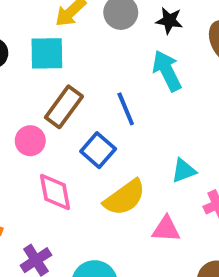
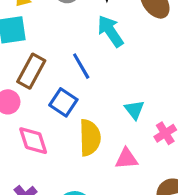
cyan triangle: (184, 171) -> (134, 110), turned -40
yellow semicircle: (125, 198) -> (90, 138), turned -48

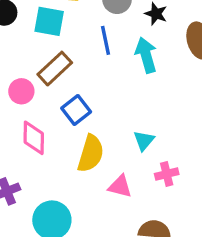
blue line: (81, 66) -> (105, 40), moved

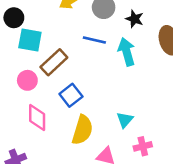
cyan square: (49, 21) -> (30, 40), moved
blue line: (105, 40) -> (94, 40), turned -65

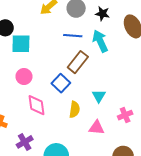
brown rectangle: (54, 62) -> (78, 62), moved
cyan triangle: (125, 120) -> (99, 96), moved
yellow semicircle: (82, 130) -> (74, 109), size x0.7

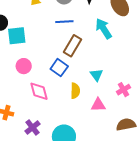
cyan arrow: (100, 41) -> (104, 29), moved

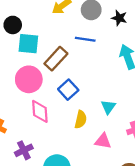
brown rectangle: (72, 46) -> (56, 59), moved
pink circle: (24, 66) -> (29, 79), size x1.5

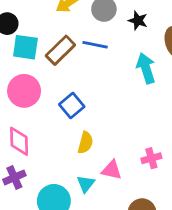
brown rectangle: (56, 59) -> (60, 50), moved
cyan triangle: (108, 107) -> (86, 184), moved
pink diamond: (40, 111) -> (19, 141), moved

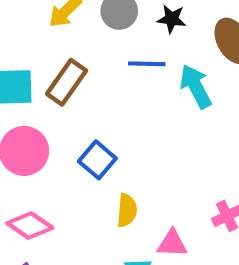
blue line: (95, 45) -> (147, 64), moved
pink diamond: (19, 141) -> (30, 226), turned -44

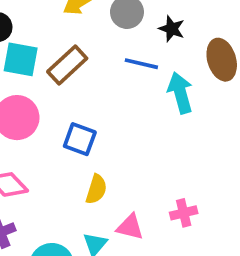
blue square: (97, 160) -> (80, 139), turned -32

